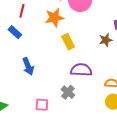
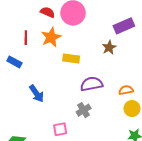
red line: (22, 11) -> (26, 38), moved
yellow rectangle: (68, 42) -> (71, 59), turned -42
gray cross: (68, 92) -> (84, 110), turned 32

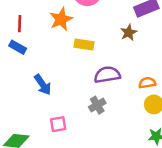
red line: (26, 38) -> (20, 24), moved
pink square: (60, 129) -> (58, 124), moved

